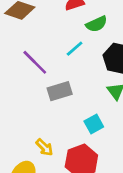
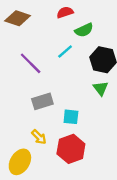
gray rectangle: (60, 91) -> (42, 101), moved
cyan square: (94, 124) -> (71, 117), moved, turned 35

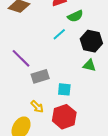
purple line: (31, 63) -> (21, 58), moved
green triangle: (101, 88) -> (89, 65), turned -40

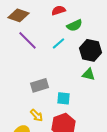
purple line: (21, 58) -> (28, 40), moved

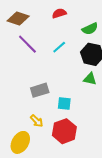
green semicircle: (74, 25) -> (90, 29), moved

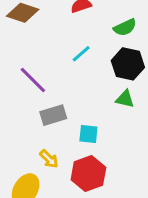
purple line: (27, 44) -> (33, 80), moved

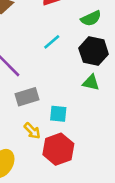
yellow arrow: (49, 159) -> (32, 131), moved

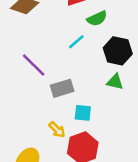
green semicircle: (91, 18) -> (97, 18), moved
gray rectangle: (27, 97) -> (62, 88), moved

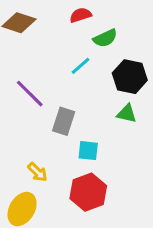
gray rectangle: (62, 88) -> (64, 121), turned -55
yellow arrow: (57, 130) -> (37, 172), moved

